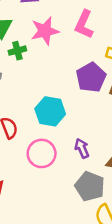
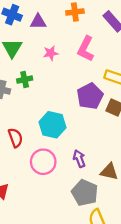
pink star: (45, 31) -> (51, 53), size x0.6
green cross: (17, 51) -> (25, 80), moved

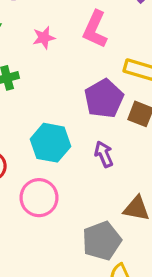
purple arrow: (79, 159) -> (104, 154), moved
gray pentagon: (85, 193) -> (102, 241), turned 30

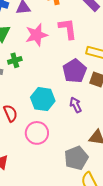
pink L-shape: (95, 29) -> (68, 29), turned 150
pink star: (44, 38) -> (36, 35), size x1.6

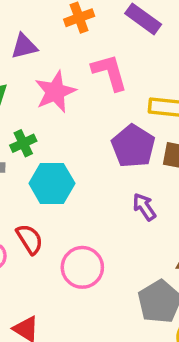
cyan hexagon: (43, 99) -> (52, 183), moved

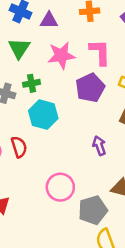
purple pentagon: (133, 146) -> (90, 88), moved
pink circle: (82, 267) -> (60, 187), moved

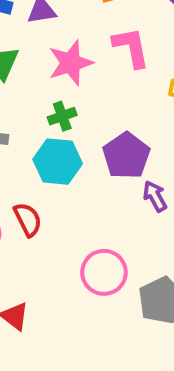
green cross: (32, 83) -> (62, 116), moved
purple pentagon: (90, 88) -> (126, 156), moved

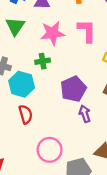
cyan hexagon: (58, 162) -> (22, 84), moved
red semicircle: (28, 219) -> (26, 114), moved

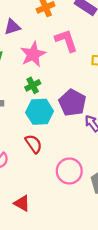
cyan hexagon: (22, 84) -> (40, 112), moved

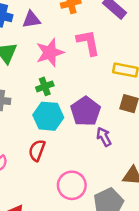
red semicircle: (34, 144) -> (37, 150), turned -132

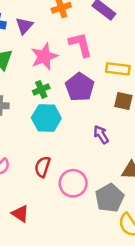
purple triangle: (31, 19) -> (24, 26), turned -36
purple pentagon: (86, 111) -> (80, 87), moved
red semicircle: (37, 150) -> (42, 167), moved

